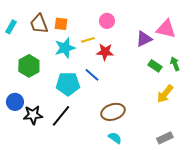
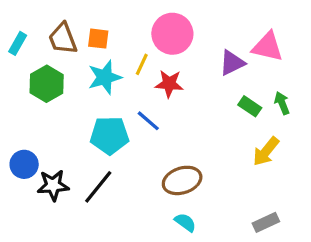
pink circle: (107, 21) -> (172, 34), size x1.6
yellow line: (88, 40) -> (142, 64), turned -48
green hexagon: (29, 66) -> (47, 84), moved

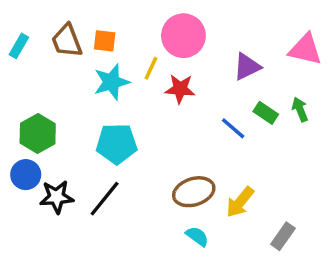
pink triangle: (268, 47) -> (305, 49), moved
green hexagon: (47, 84) -> (38, 133), moved
blue line: (148, 121) -> (233, 128), moved
yellow arrow: (266, 151) -> (240, 202), moved
gray rectangle: (266, 222) -> (283, 236), turned -30

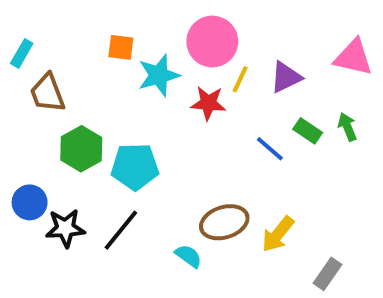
brown trapezoid: (67, 41) -> (47, 93), moved
yellow line: (151, 68) -> (240, 79), moved
cyan star: (111, 82) -> (159, 75), moved
green hexagon: (38, 133) -> (81, 149), moved
cyan semicircle: (197, 236) -> (188, 256), moved

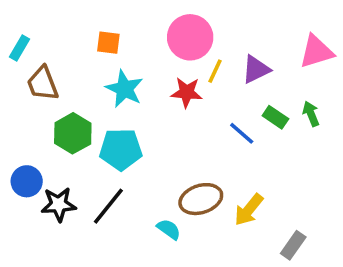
pink triangle: (353, 57) -> (316, 52), turned -30
cyan star: (159, 75) -> (124, 89), moved, turned -30

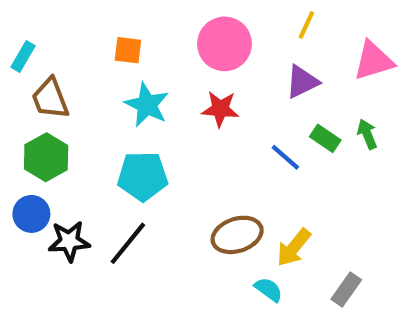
yellow line: (215, 71) -> (306, 25), moved
green hexagon: (73, 133) -> (46, 157), moved
cyan semicircle: (169, 229) -> (269, 289), moved

